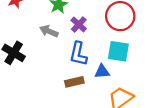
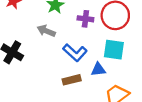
purple cross: (79, 25) -> (85, 19), moved, turned -35
blue L-shape: (78, 54) -> (75, 53), turned -60

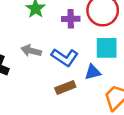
gray arrow: (46, 31) -> (31, 51), moved

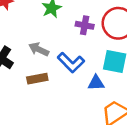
brown rectangle: (65, 88) -> (37, 79), moved

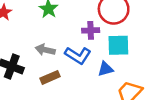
purple cross: (85, 25) -> (91, 30), moved

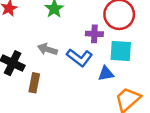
brown rectangle: (50, 77) -> (34, 83), moved, turned -60

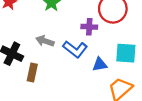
cyan square: (121, 51) -> (126, 53), moved

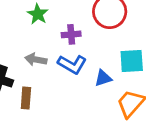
purple cross: (89, 27) -> (71, 34), moved

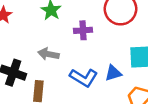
blue L-shape: (72, 64) -> (84, 78), moved

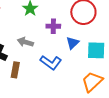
blue triangle: (113, 73) -> (73, 43), moved, turned -32

